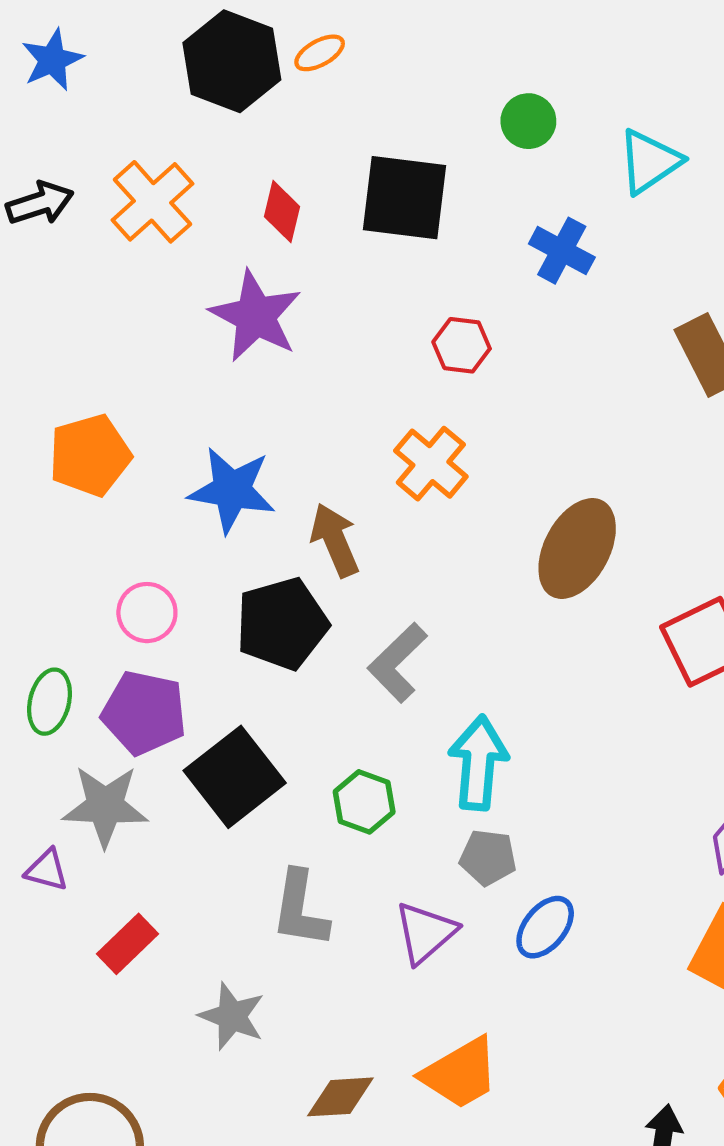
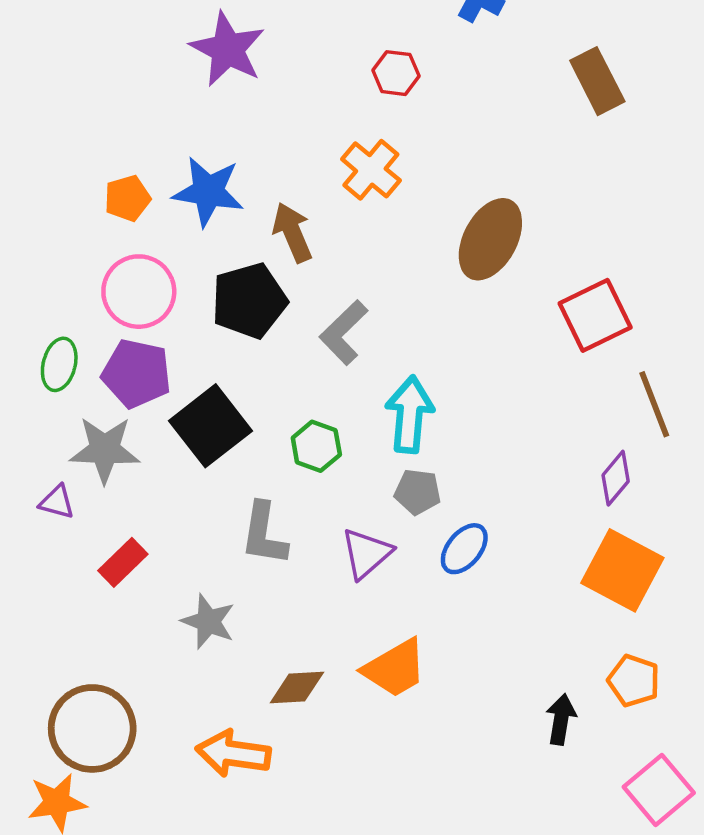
orange pentagon: (90, 455) -> (127, 198), moved, size x0.7
pink circle: (147, 613) -> (139, 292), size x1.5

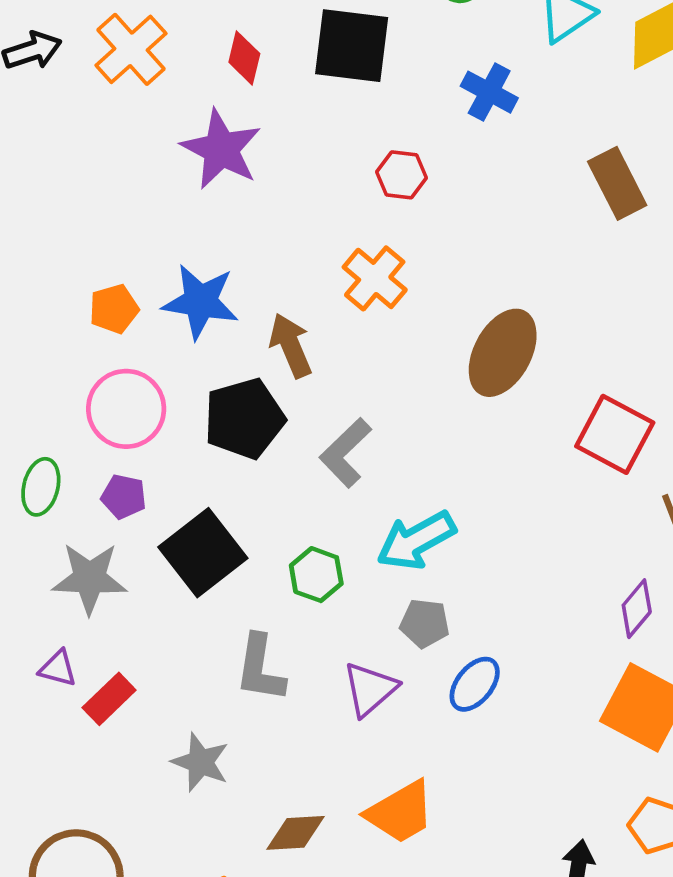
red square: (595, 315) -> (615, 434), turned -36
purple pentagon: (137, 373) -> (124, 497), size x0.6
cyan arrow: (410, 414) -> (416, 540), turned -124
purple triangle: (57, 502) -> (58, 668), moved

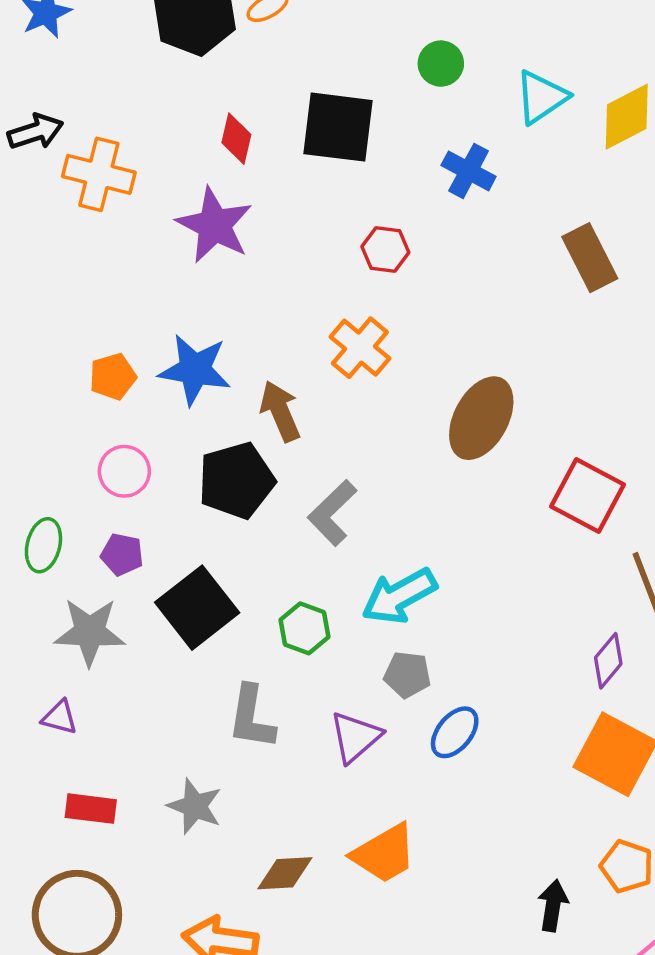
orange cross: (131, 49) -> (99, 174), moved, turned -34
pink circle: (126, 409) -> (124, 471), size x0.7
red rectangle: (109, 699) -> (91, 809), moved, turned 51

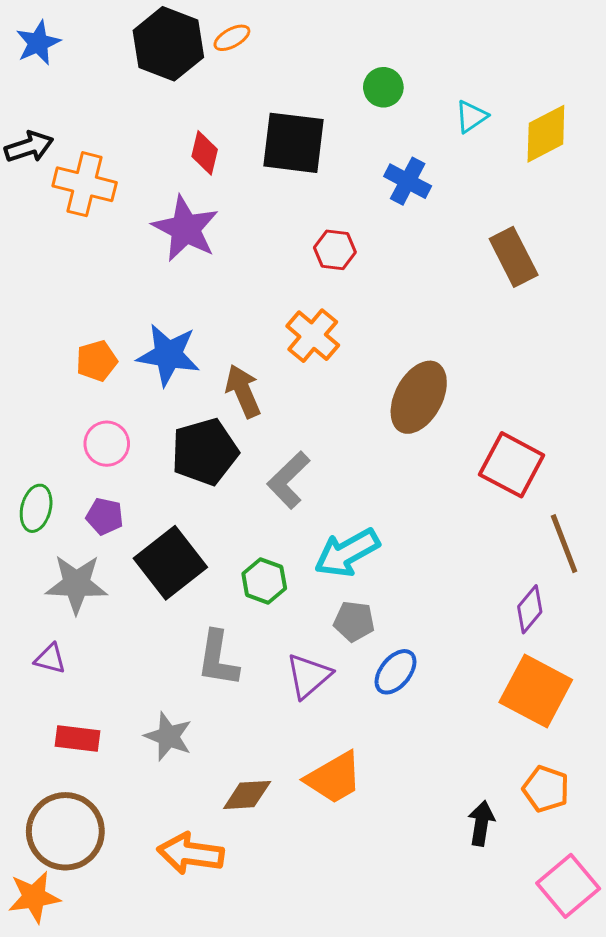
cyan triangle: (541, 97) -> (471, 117), size x0.7

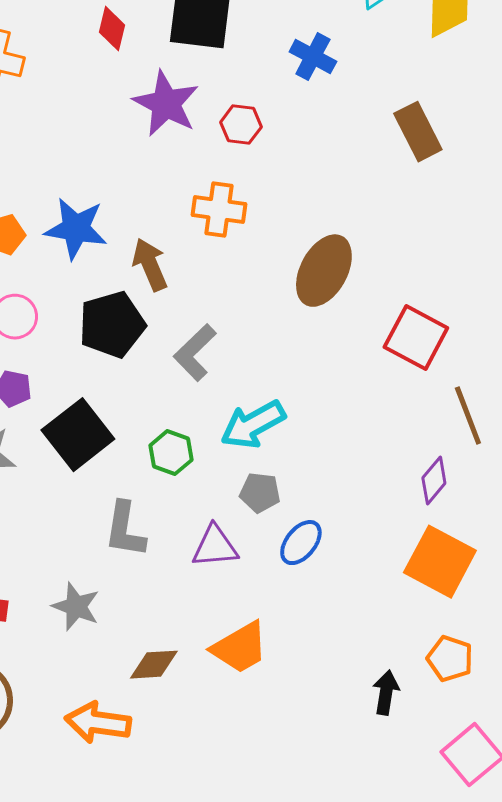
purple star: (185, 229) -> (166, 104), moved
orange cross: (313, 336) -> (219, 210), turned -32
purple triangle: (309, 676) -> (215, 547), turned 36

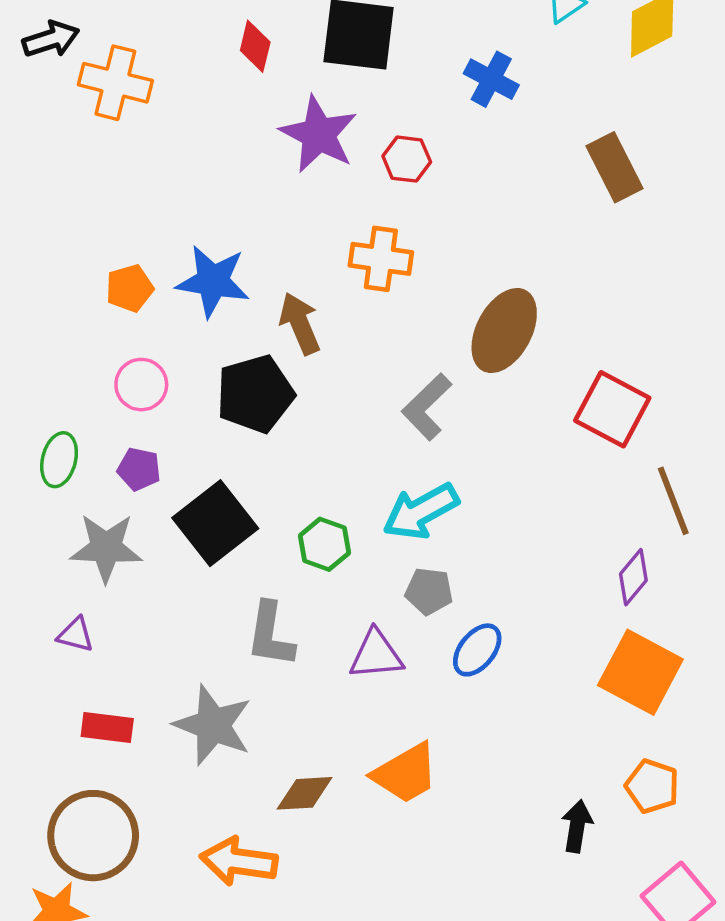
gray L-shape: (195, 353) -> (427, 407), moved
gray star: (76, 607) -> (213, 725), size x1.4

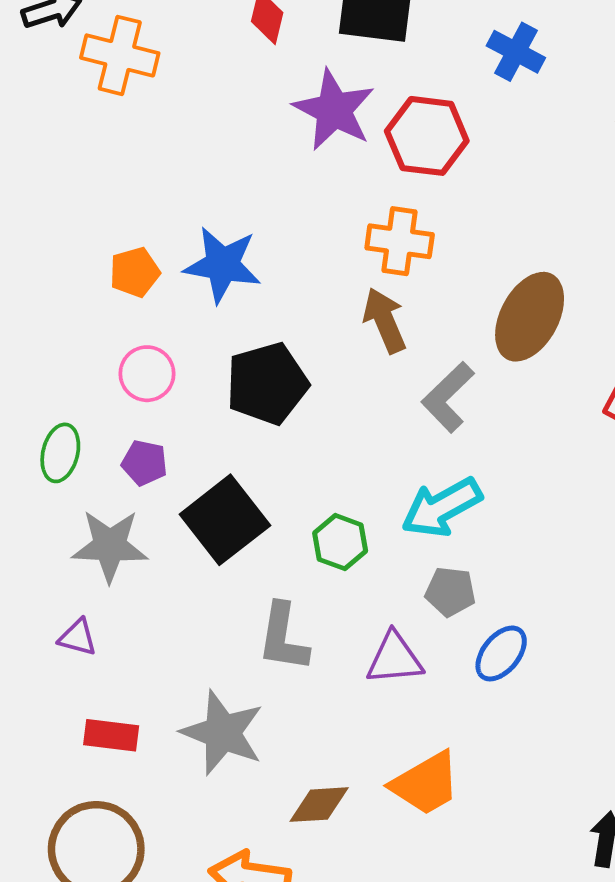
red hexagon: (407, 159) -> (427, 136), size x1.6
brown arrow: (300, 323) -> (385, 320), moved

